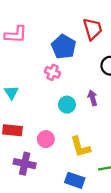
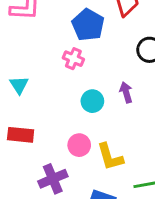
pink circle: (46, 139) -> (79, 145), moved
purple cross: (25, 164) -> (53, 179), moved, turned -35

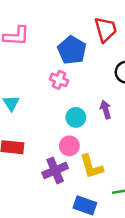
pink circle: (79, 145) -> (69, 146), moved
purple cross: (53, 179) -> (55, 170), moved

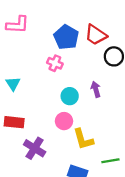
red trapezoid: (106, 29) -> (96, 35), moved, turned 140
purple cross: (55, 170) -> (35, 148), moved, turned -35

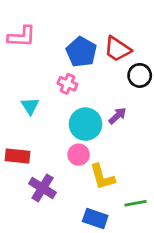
cyan triangle: (13, 84) -> (30, 106), moved
purple arrow: (96, 89) -> (117, 116), turned 63
cyan circle: (70, 96) -> (85, 124), size x1.5

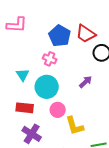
cyan circle: (85, 124) -> (47, 87), moved
red rectangle: (17, 156) -> (25, 108), moved

